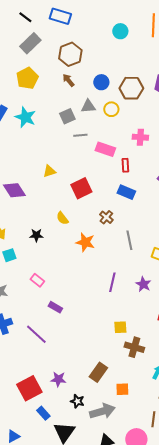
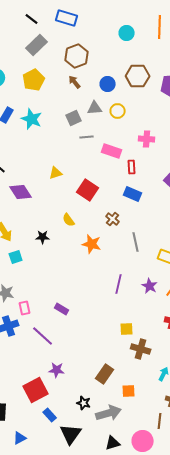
brown hexagon: (131, 88) -> (138, 76), moved
red square: (81, 188) -> (88, 190), turned -30
pink rectangle: (37, 280) -> (25, 308), moved, turned 40
purple star: (58, 379) -> (57, 370), moved

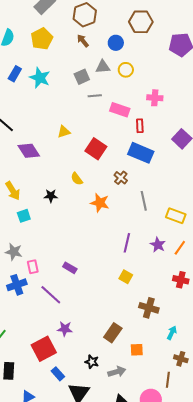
brown hexagon: (138, 76) -> (141, 22), moved
blue rectangle: (133, 194) -> (141, 153), size x1.4
yellow square: (127, 329) -> (126, 277), moved, turned 32
gray arrow: (109, 413) -> (117, 372), size x0.7

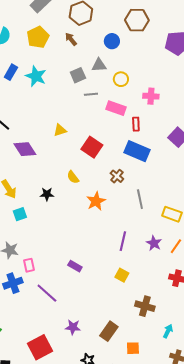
brown arrow: (83, 41) -> (71, 39), moved
yellow circle: (126, 70) -> (121, 79), moved
orange star: (100, 203) -> (96, 201), turned 30
purple rectangle: (70, 268) -> (75, 266), moved
purple star: (65, 329) -> (73, 327), moved

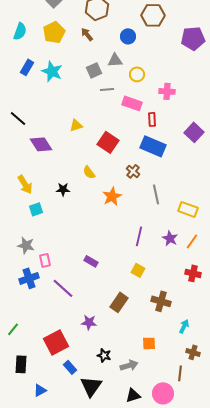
brown rectangle: (109, 331) -> (119, 302), moved

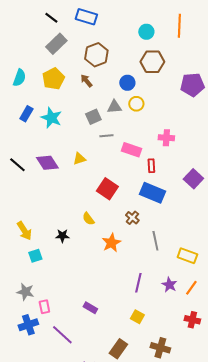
yellow circle: (137, 74) -> (136, 104), moved
yellow triangle: (76, 125) -> (79, 159), moved
purple diamond: (41, 144) -> (47, 163), moved

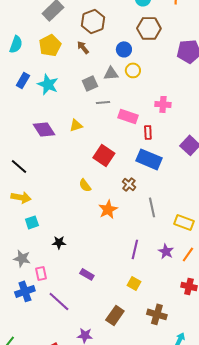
black line: (17, 165) -> (19, 166), moved
yellow arrow: (24, 231) -> (21, 197), turned -48
black star: (62, 236) -> (59, 242), moved

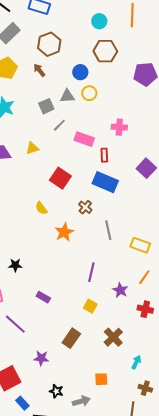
gray line: (103, 102) -> (59, 125), turned -40
purple star: (166, 251) -> (120, 290), moved
brown cross: (157, 314) -> (113, 337), turned 30

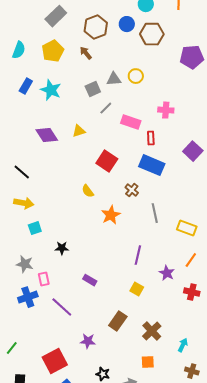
blue circle: (80, 72) -> (127, 24), moved
brown cross: (113, 337) -> (152, 331), moved

